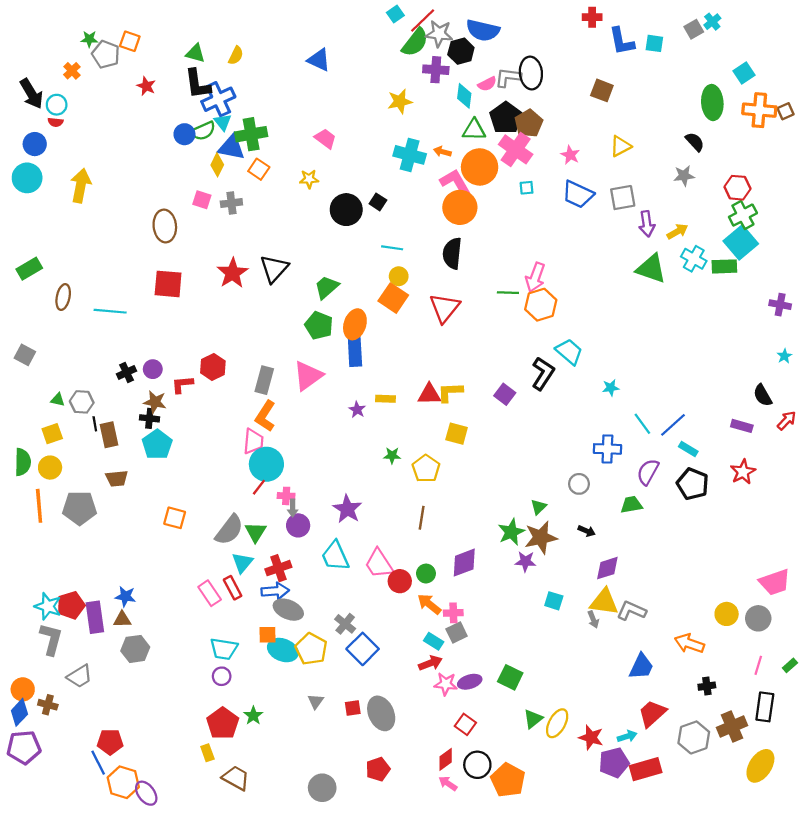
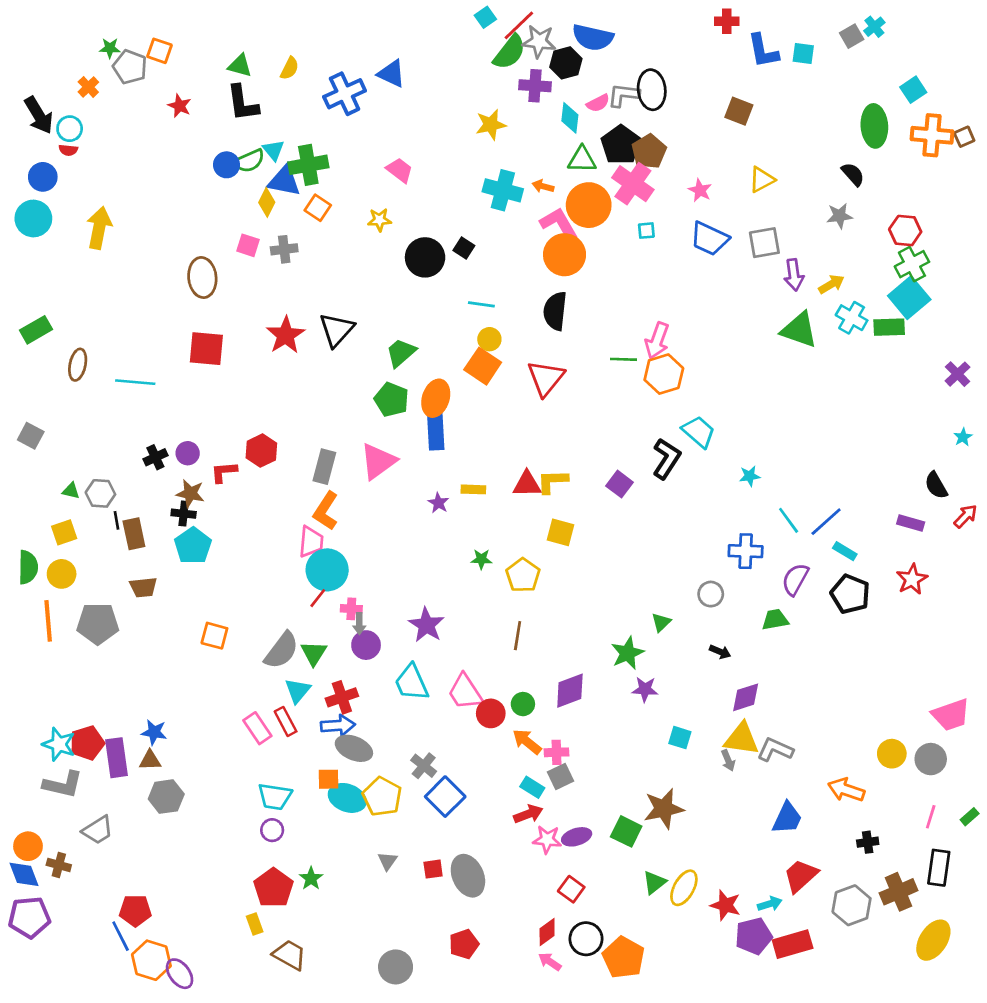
blue cross: (218, 99) -> (345, 94), moved
purple cross: (780, 305) -> (958, 374), turned 35
brown star: (541, 537) -> (664, 809), moved
gray L-shape: (51, 639) -> (63, 785), turned 88
blue diamond: (19, 712) -> (24, 874), turned -64

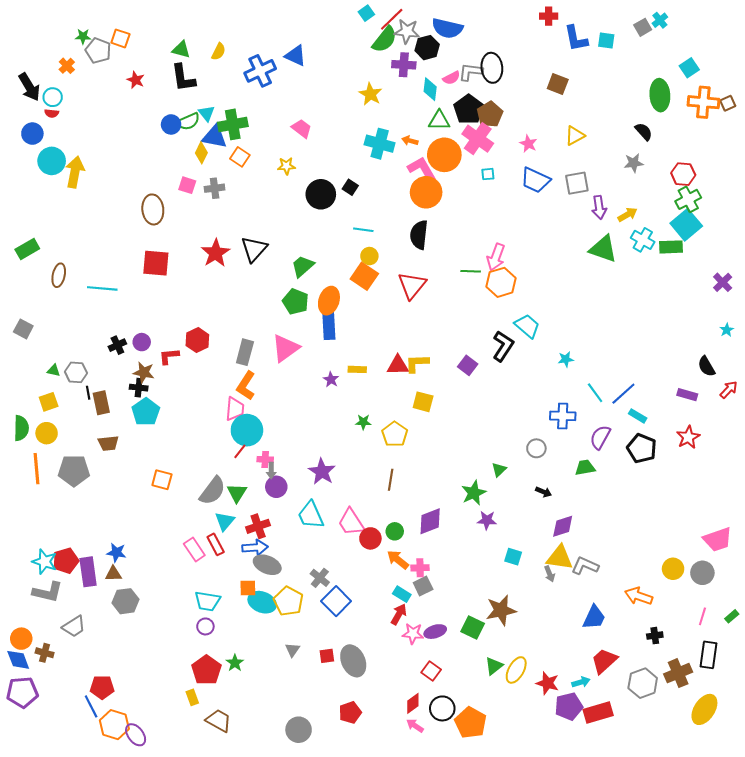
yellow star: (491, 125) -> (370, 94), turned -30
cyan circle: (33, 218) -> (52, 161), moved
red arrow: (528, 814) -> (399, 614), turned -40

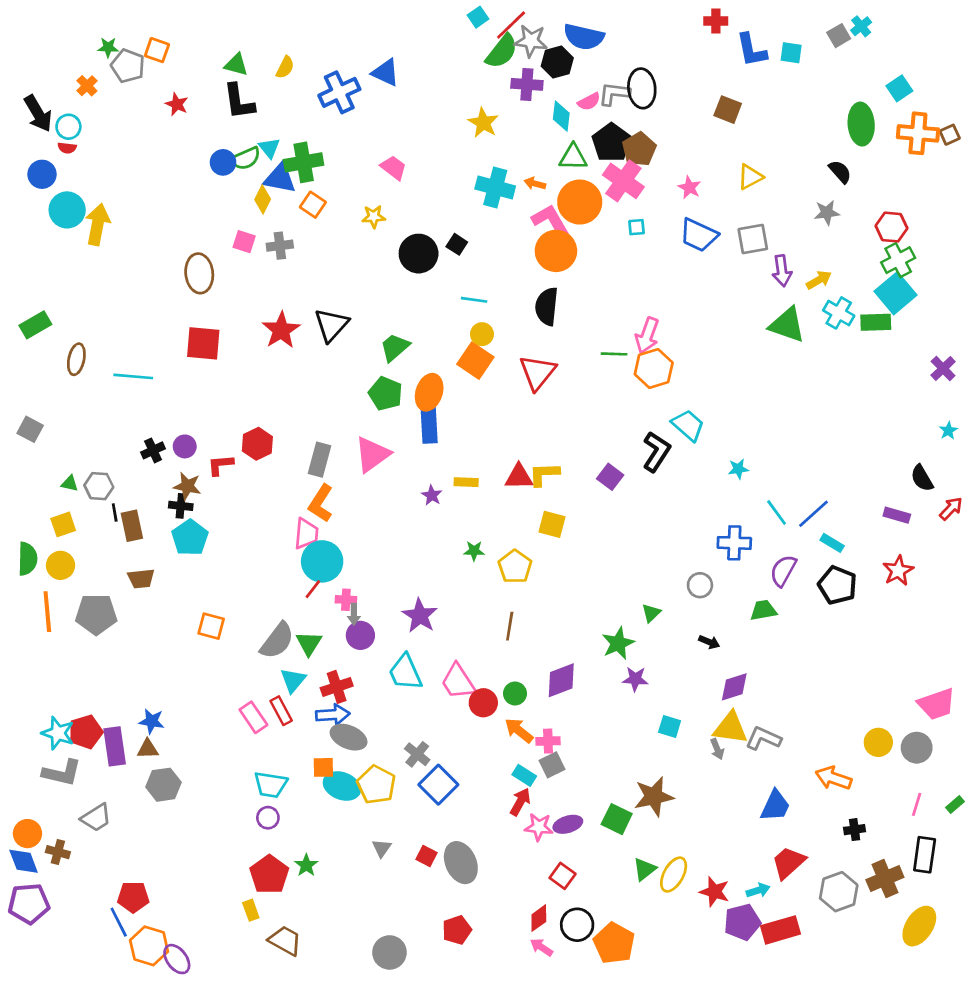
red square: (327, 656) -> (426, 856), turned 35

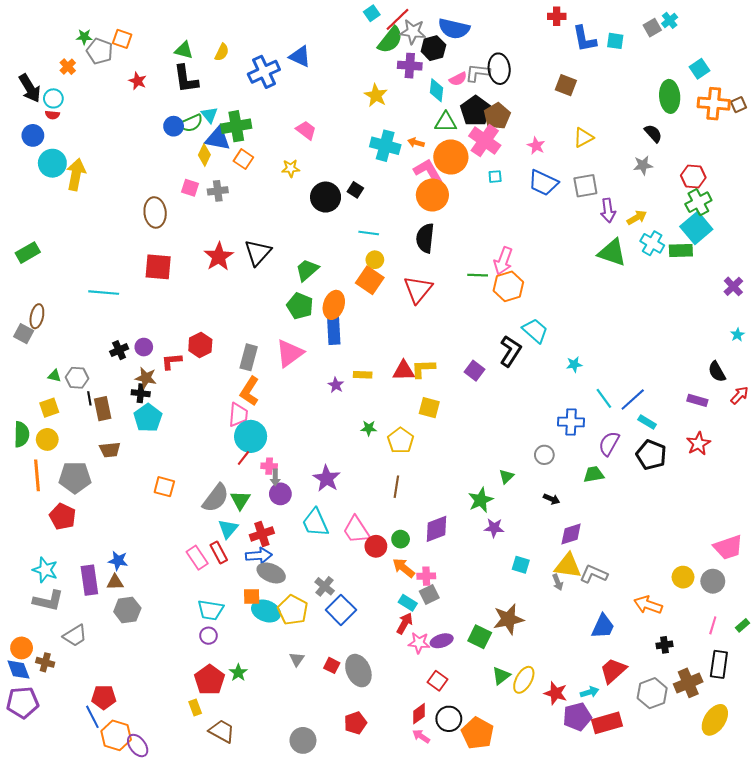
brown ellipse: (76, 359) -> (37, 316), moved
red pentagon: (86, 732) -> (63, 516), moved, turned -30

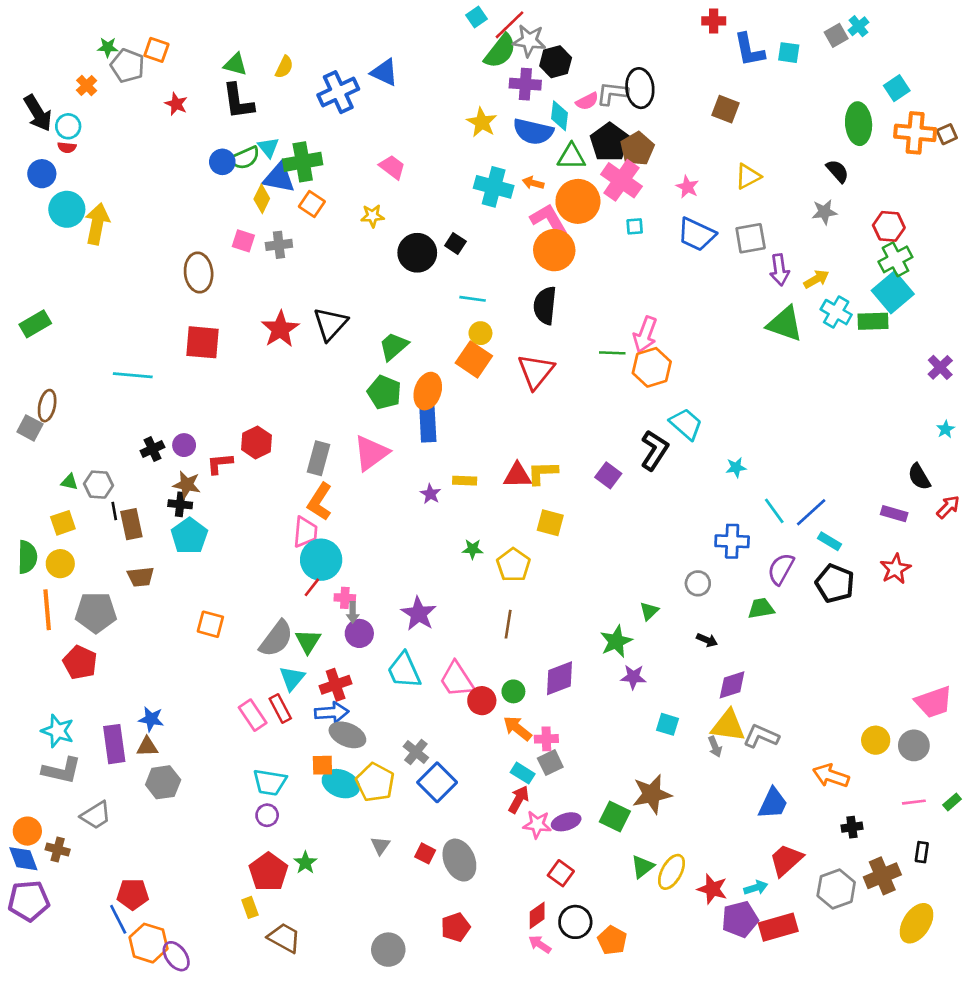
blue semicircle: (454, 29) -> (533, 132), moved
pink line: (713, 625) -> (914, 802), turned 66
black rectangle: (719, 664) -> (922, 852), size x0.6
orange pentagon: (478, 733) -> (612, 940), size x0.7

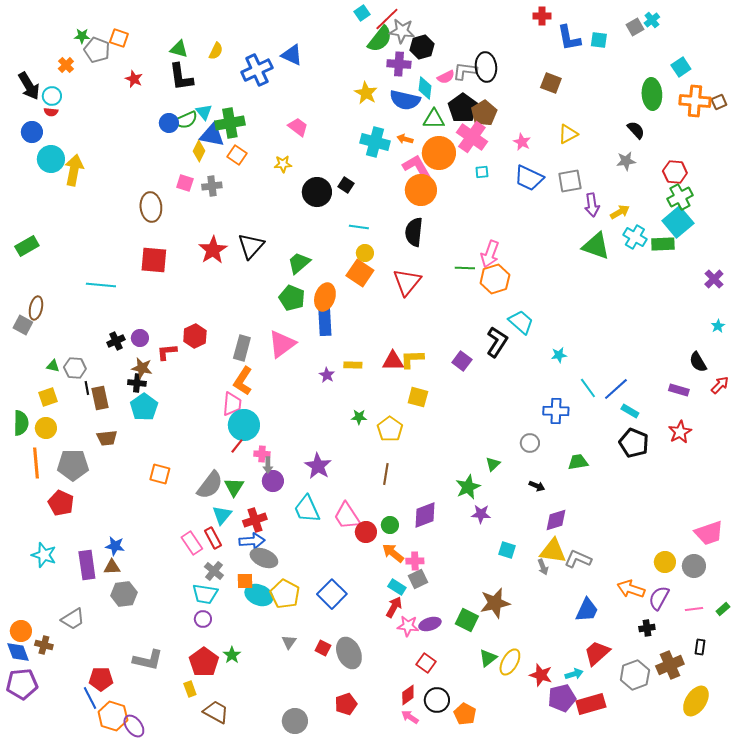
purple semicircle: (781, 569) -> (659, 598), moved
gray cross: (416, 752) -> (214, 571), moved
gray L-shape: (62, 770) -> (148, 660), moved

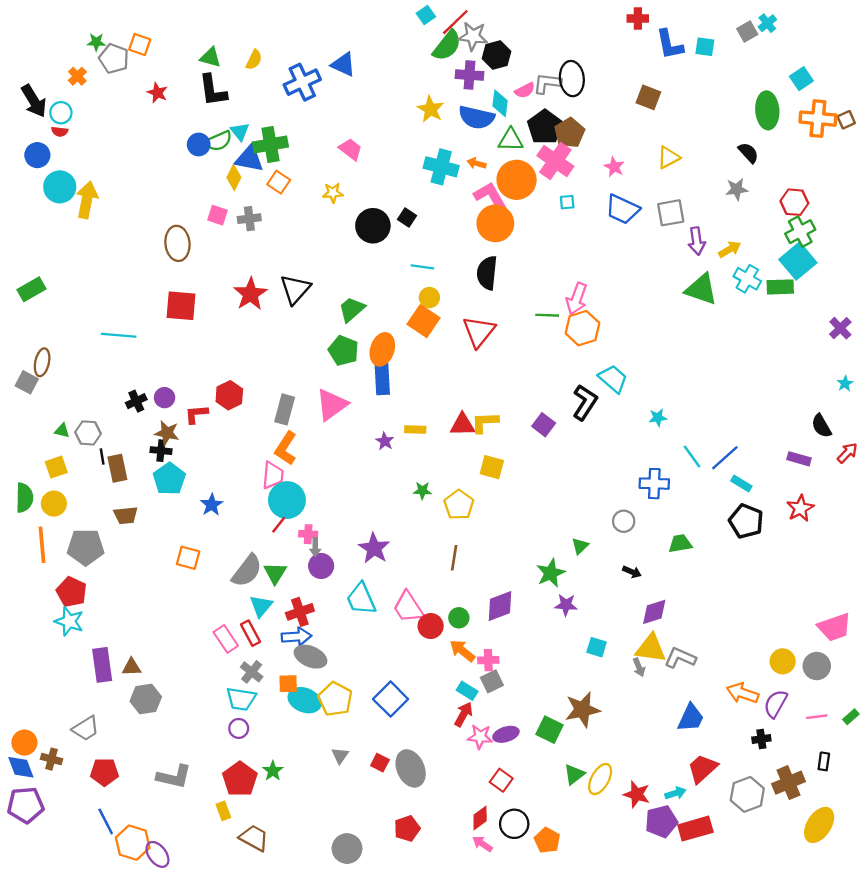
blue star: (115, 546) -> (212, 505), moved, turned 30
cyan star: (44, 555) -> (69, 621), moved
red pentagon: (101, 679) -> (104, 772), moved

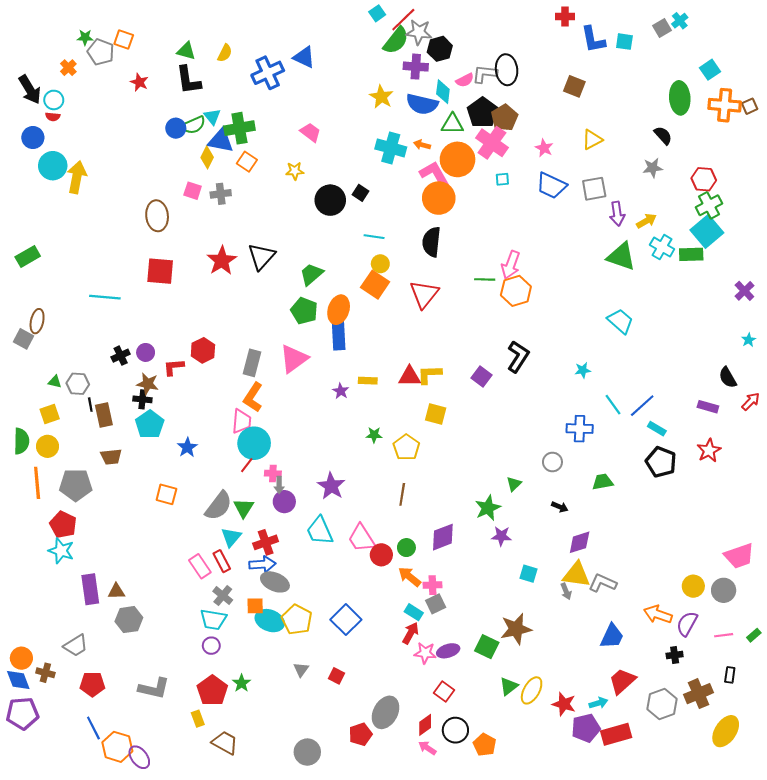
cyan trapezoid: (613, 379) -> (620, 321), moved
gray ellipse: (411, 768) -> (386, 712), moved, turned 52

